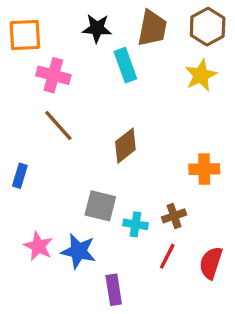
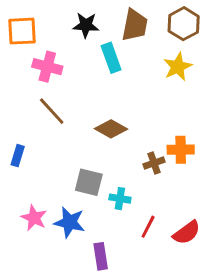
brown diamond: (125, 146) -> (111, 129), turned 68
brown cross: (174, 216) -> (154, 163), moved
red semicircle: (211, 263) -> (187, 233), turned -144

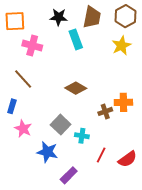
brown line: (52, 111) -> (23, 79), moved
gray square: (89, 182) -> (61, 125), turned 30
pink star: (34, 218) -> (23, 129), moved
purple rectangle: (101, 256) -> (69, 175), turned 54

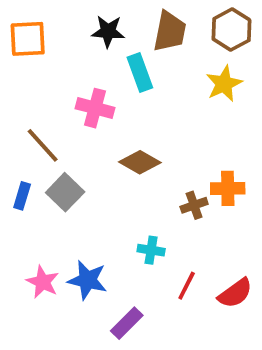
pink cross: (32, 46) -> (95, 108), moved
gray square: (61, 125) -> (65, 192), moved
pink star: (23, 129) -> (43, 282), moved

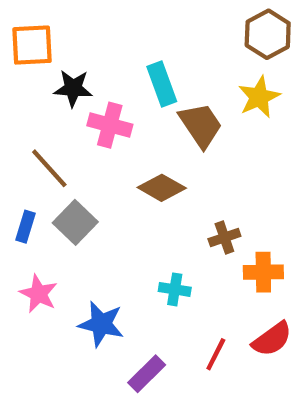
black star: (108, 31) -> (73, 88), moved
brown trapezoid: (170, 31) -> (201, 125), moved, turned -45
orange cross: (228, 188) -> (263, 272), moved
pink star: (43, 282) -> (38, 294), moved
red line: (187, 286) -> (216, 354), moved

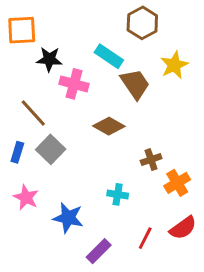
brown hexagon: (268, 34) -> (142, 23), moved
cyan rectangle: (162, 84) -> (109, 56), turned -36
orange cross: (263, 272) -> (177, 183), turned -30

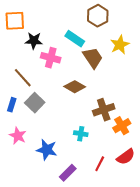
brown cross: (151, 160) -> (104, 110), size x1.5

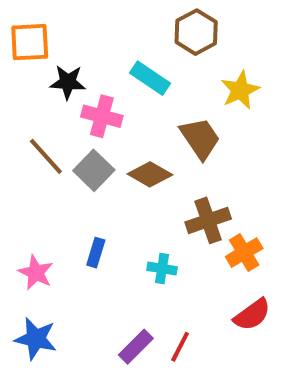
brown trapezoid: (93, 58) -> (200, 138), moved
gray square: (35, 103) -> (94, 170), moved
blue rectangle: (12, 105) -> (96, 253), moved
blue star: (47, 150) -> (36, 339), moved
red line: (100, 164) -> (180, 347), moved

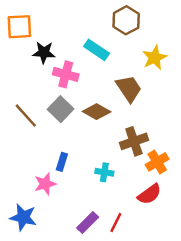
brown line: (46, 156) -> (26, 116), moved
pink star: (36, 273) -> (45, 184), moved, turned 30
red semicircle: (252, 315) -> (149, 194), moved

